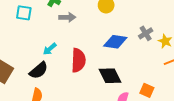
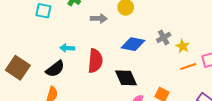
gray arrow: (67, 17) -> (99, 19), moved
cyan arrow: (50, 49) -> (67, 48), turned 40

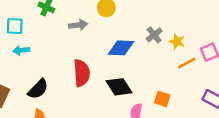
cyan arrow: (67, 48) -> (21, 50), moved

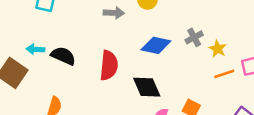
cyan arrow: (21, 50) -> (35, 49), moved
black semicircle: (38, 89) -> (63, 56), moved, turned -120

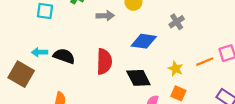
gray cross: (194, 37) -> (177, 22), moved
yellow star: (218, 49) -> (176, 69), moved

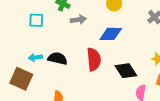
gray arrow: (105, 16) -> (78, 20), moved
blue diamond: (144, 41) -> (111, 34), moved

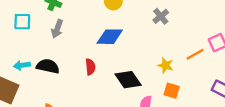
gray arrow: (78, 20) -> (57, 29), moved, turned 119
red semicircle: (94, 59) -> (90, 67), size x0.6

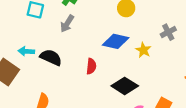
yellow star: (166, 65) -> (143, 50), moved
black diamond: (128, 80) -> (125, 86), turned -35

